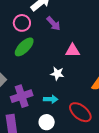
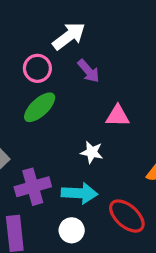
cyan arrow: (51, 99) -> (79, 193), size x1.5

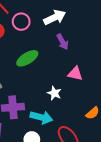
pink circle: (37, 68) -> (21, 22), moved

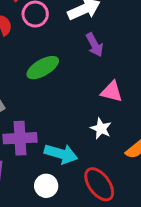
white star: (54, 93) -> (101, 129), moved

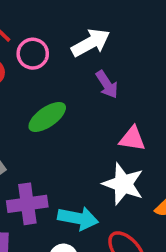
white star: (101, 129) -> (123, 184), size x1.6

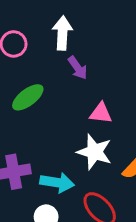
white arrow: (91, 43) -> (62, 33), turned -56

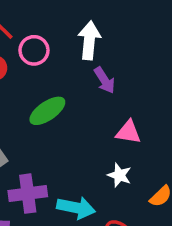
white star: (94, 152) -> (119, 175), size x0.6

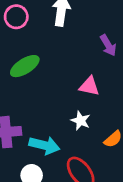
purple arrow: (105, 80) -> (108, 45), moved

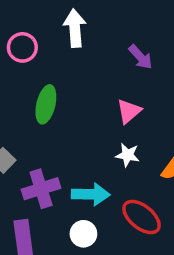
green ellipse: (25, 66) -> (46, 104), turned -32
pink triangle: (89, 86) -> (129, 111), turned -40

